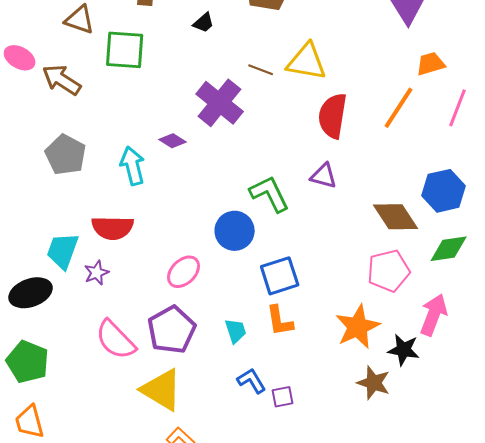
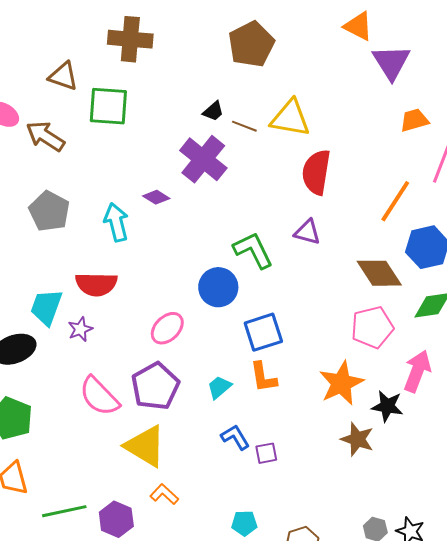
black trapezoid: (204, 23) -> (213, 111), moved
orange line: (399, 108) -> (395, 201), moved
cyan trapezoid: (236, 331) -> (219, 387), turned -112

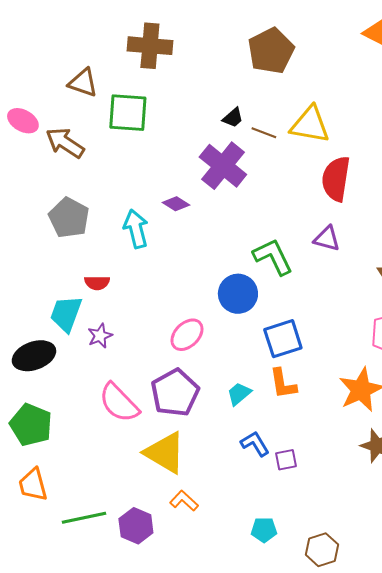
red semicircle: (96, 284) -> (97, 283), moved, size x0.6

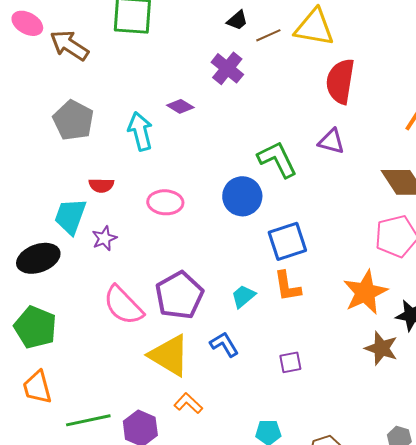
brown line: (264, 133) -> (268, 35), turned -45
purple cross: (223, 166) -> (227, 68), size x0.7
pink ellipse: (187, 335) -> (165, 202), moved, turned 48
blue L-shape: (255, 444) -> (224, 344), moved

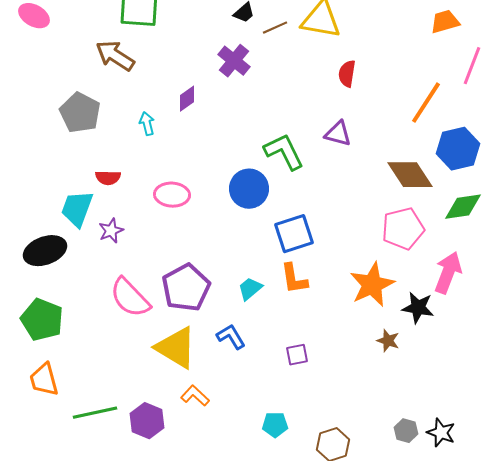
brown arrow: (69, 45) -> (115, 56), moved
red semicircle: (340, 81) -> (347, 74), size x0.6
purple diamond: (180, 106) -> (187, 99), turned -68
cyan arrow: (140, 131) -> (147, 124), size x0.6
brown star: (381, 348) -> (388, 341), size x0.7

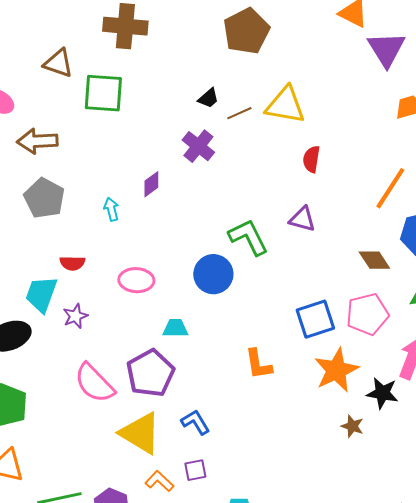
brown arrow: (115, 56) -> (37, 141), moved, turned -36
brown diamond: (410, 175) -> (374, 260), size x0.7
blue square: (294, 234) -> (315, 319), moved
cyan trapezoid: (250, 289) -> (175, 328), moved, turned 40
purple square: (297, 355) -> (195, 470), moved

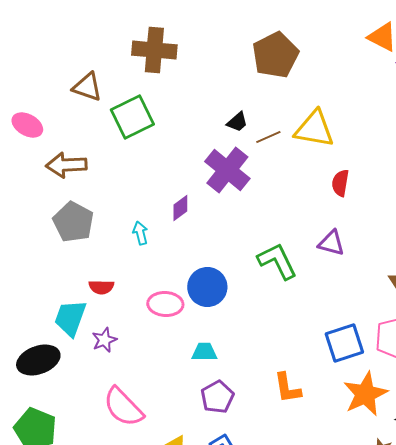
green square: (103, 93) -> (132, 117), turned -30
purple cross: (198, 146) -> (227, 170), size x1.4
blue circle: (213, 274) -> (207, 287), moved
purple pentagon: (150, 373) -> (217, 397), moved, size x0.7

